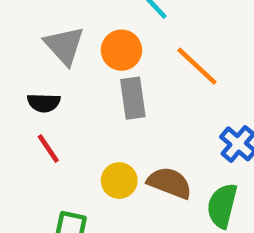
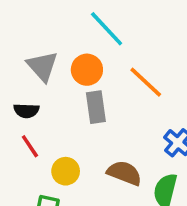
yellow circle: (119, 181) -> (66, 171), moved

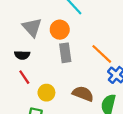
orange line: (146, 82) -> (102, 54), moved

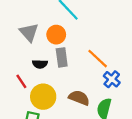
black semicircle: (22, 55) -> (40, 64), moved
yellow circle: (46, 93) -> (43, 97), size x1.5

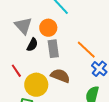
black semicircle: (40, 64) -> (32, 45), moved, turned -64
brown semicircle: (79, 98) -> (60, 76), moved

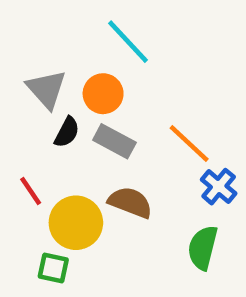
gray rectangle: (53, 49) -> (114, 141), turned -54

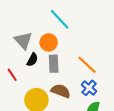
gray rectangle: (114, 141) -> (54, 64), turned 60
blue cross: (219, 187) -> (89, 88), moved
red line: (31, 191) -> (12, 75), moved

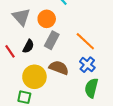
black semicircle: (32, 60) -> (28, 46), moved
gray rectangle: (54, 64) -> (52, 40), turned 30

